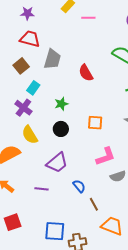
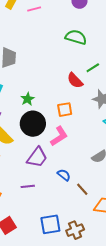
red semicircle: (86, 73) -> (75, 80), moved
black circle: (61, 129) -> (33, 124), size x1.6
pink L-shape: (106, 156) -> (59, 136), moved

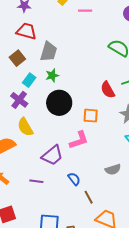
green star: (28, 99) -> (52, 75), moved
black circle: (33, 124) -> (59, 103), moved

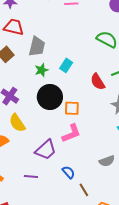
cyan rectangle: (29, 80) -> (66, 65), moved
orange square: (91, 116) -> (72, 108), moved

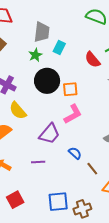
gray trapezoid: (37, 46) -> (42, 32), moved

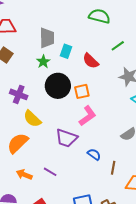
red semicircle: (92, 60) -> (91, 61), moved
purple trapezoid: (49, 134) -> (66, 138), turned 75
purple line: (38, 162) -> (50, 172), moved, turned 40
brown line: (92, 169) -> (113, 168), turned 56

